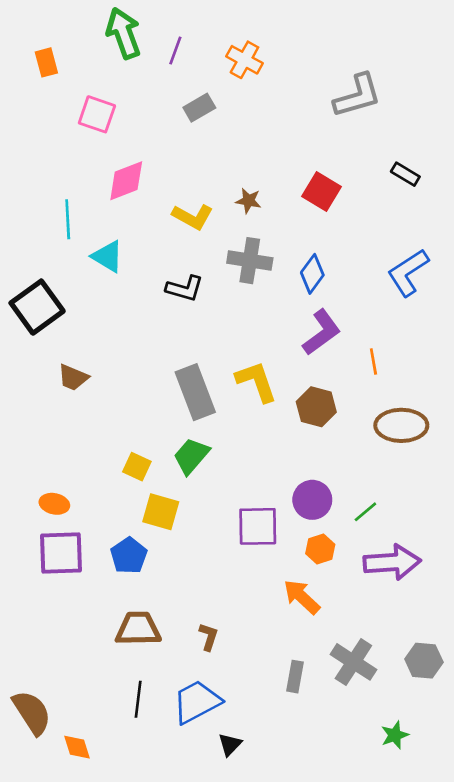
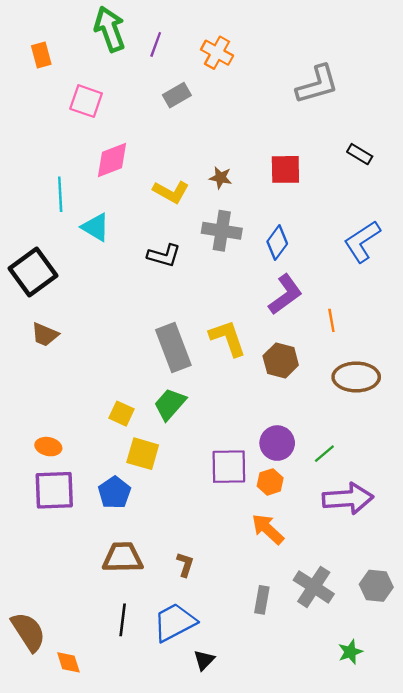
red square: (322, 191) -> (285, 169), turned -32
brown trapezoid: (73, 378) -> (45, 335), moved
orange hexagon: (320, 549) -> (270, 482), moved

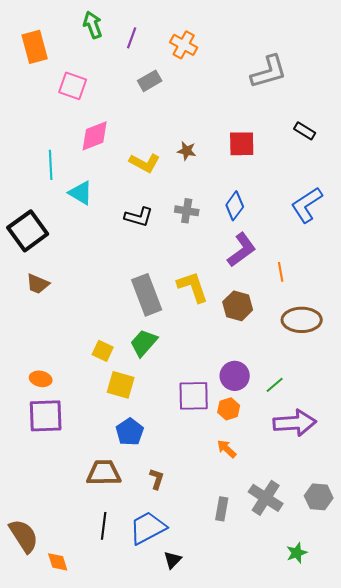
green arrow: (110, 29) -> (93, 25), size x0.7
orange rectangle: (41, 55) -> (35, 47), size x1.5
gray cross: (222, 231) -> (187, 211), moved, size x0.7
blue pentagon: (114, 493) -> (130, 432), moved
orange arrow: (268, 529) -> (227, 449), size x0.7

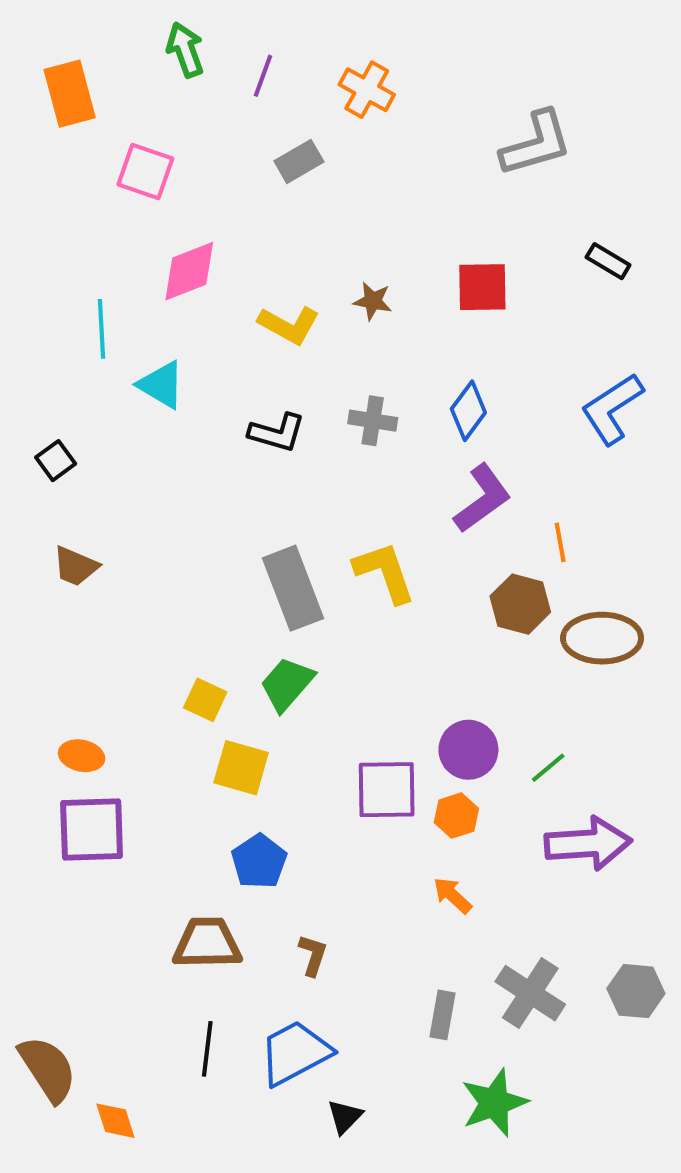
black square: (28, 231) -> (56, 461), size x0.5
brown hexagon: (238, 306) -> (520, 604), moved
green star: (297, 553) -> (494, 1103), moved, size x1.6

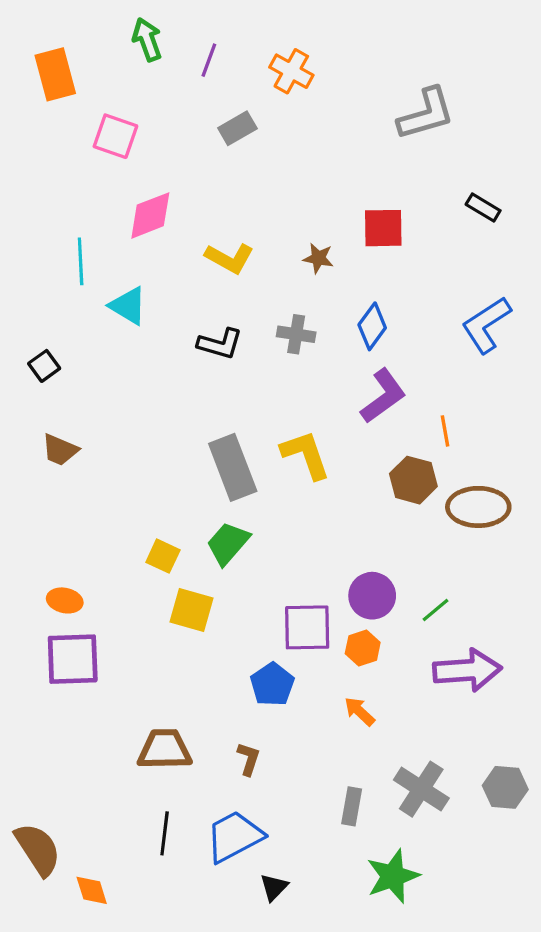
brown star: (373, 301) -> (318, 258), moved
blue pentagon: (259, 861) -> (272, 684), moved

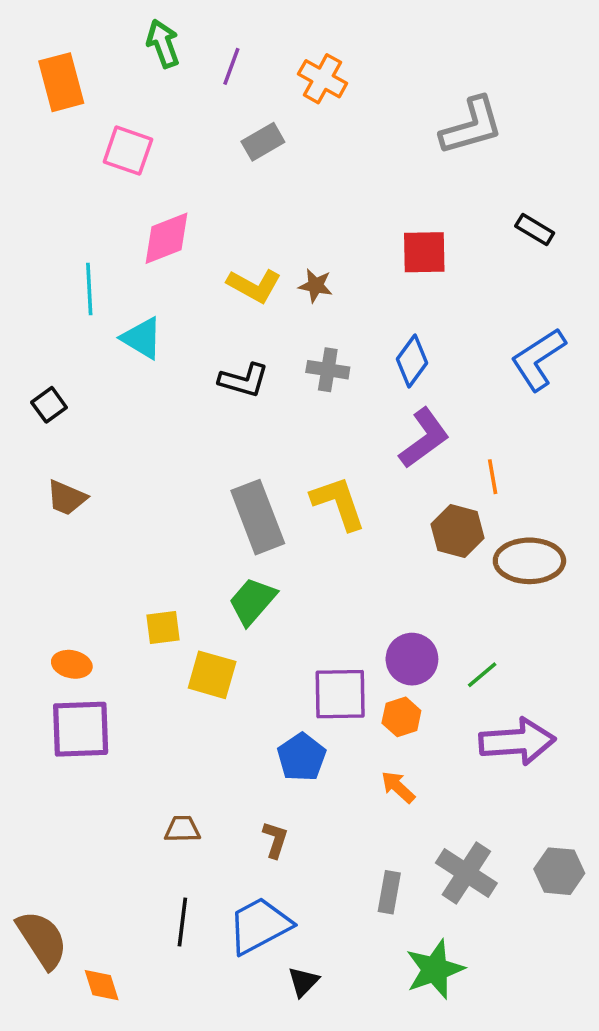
brown star: (318, 258) -> (316, 286), moved
yellow square: (163, 556) -> (163, 627), moved, turned -32
brown trapezoid: (165, 749) -> (182, 829), size x0.6

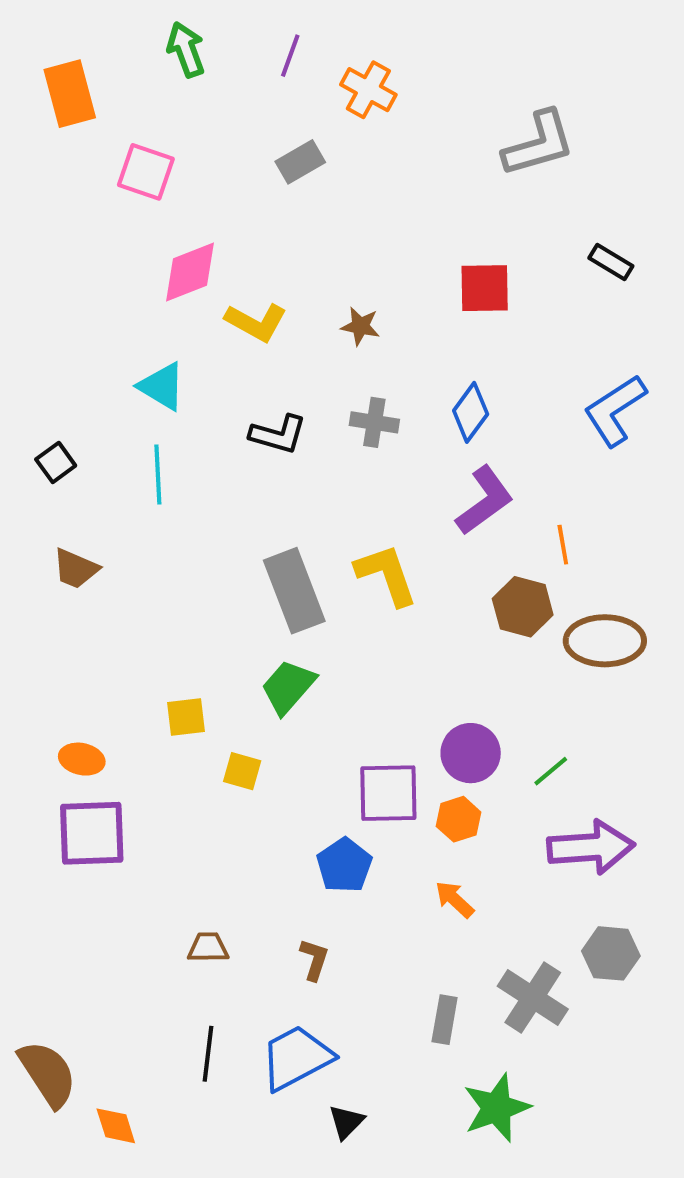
purple line: (231, 66) -> (290, 56), moved
yellow L-shape: (254, 286) -> (256, 322), moved
cyan line: (89, 289) -> (158, 474), moved
yellow square: (212, 675) -> (242, 771), size x0.7
gray hexagon: (559, 871) -> (611, 953), moved

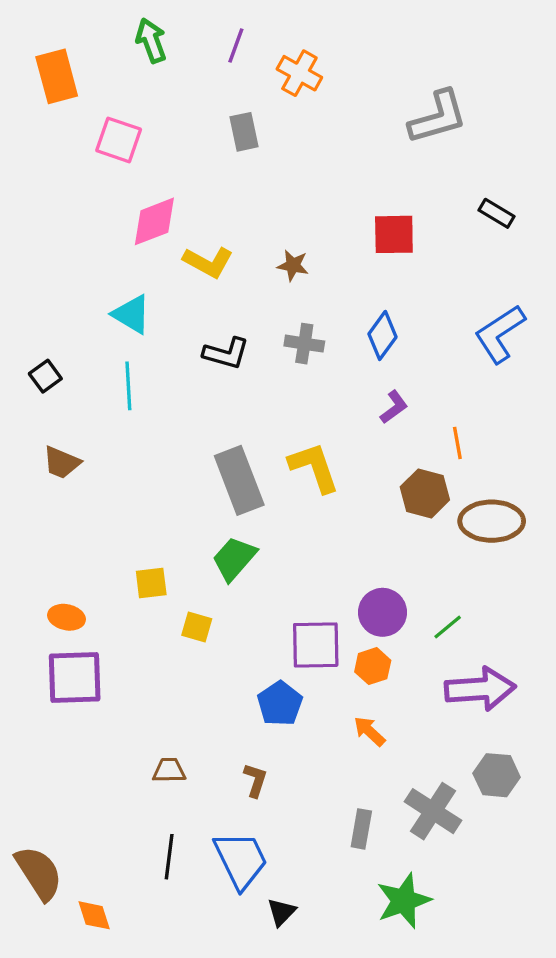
gray rectangle: (300, 162) -> (244, 132), turned -72
purple L-shape: (485, 501) -> (394, 407), size x0.6
blue trapezoid: (296, 1058) -> (241, 860), turned 92

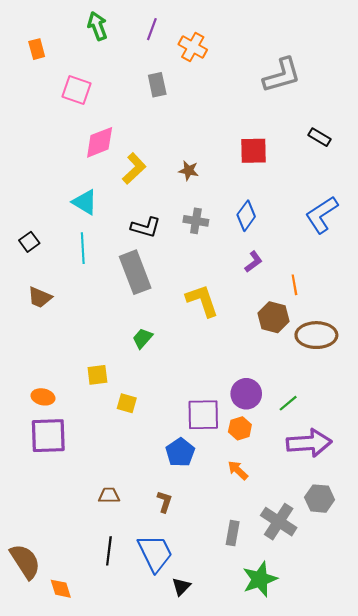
orange rectangle: (57, 76) -> (37, 49), size x0.6
yellow L-shape: (208, 262) -> (134, 169), turned -72
gray rectangle: (239, 480) -> (135, 272), moved
green trapezoid: (234, 559) -> (142, 338), moved, size x0.7

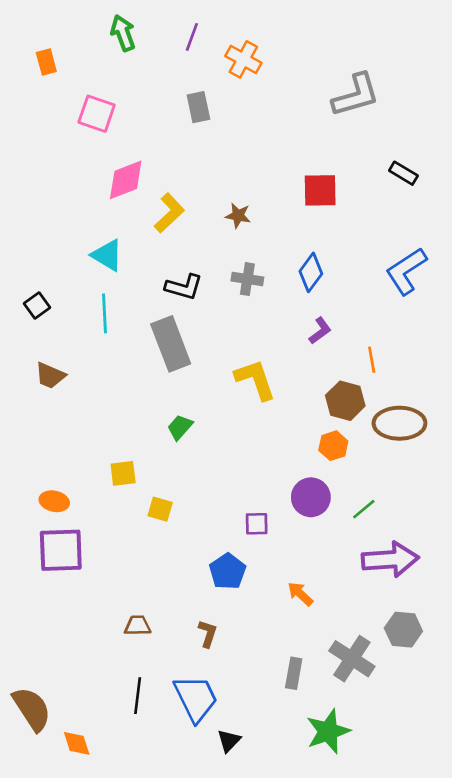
purple square: (203, 415) -> (257, 524), size x0.6
orange hexagon: (240, 428) -> (333, 446), moved

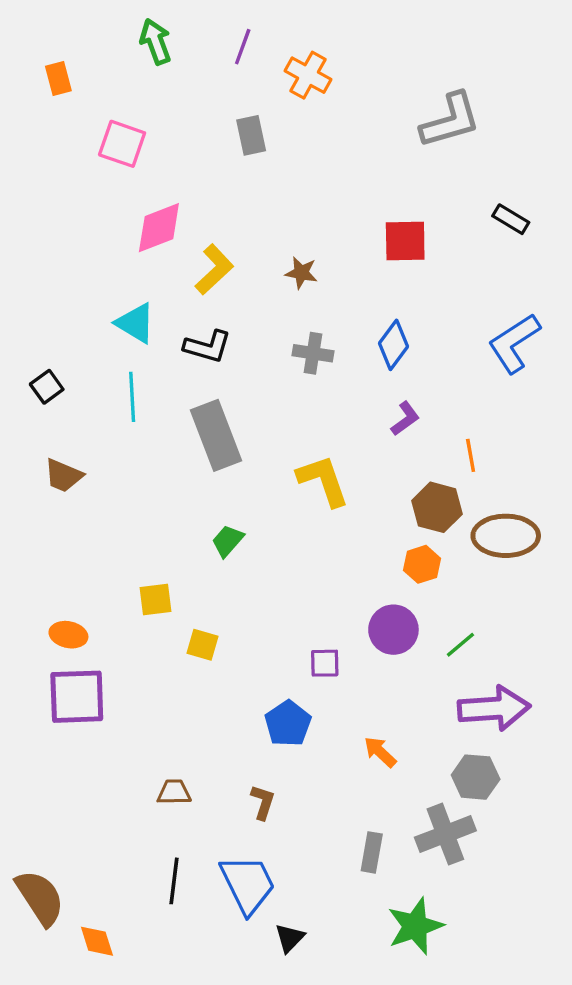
black L-shape: (184, 287) -> (208, 347), moved
gray hexagon: (403, 630) -> (476, 777), moved
gray cross: (352, 659) -> (445, 834), turned 36

